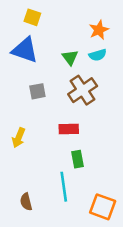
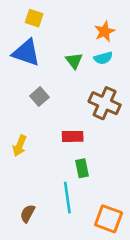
brown cross: (83, 90) -> (105, 103), moved, turned -32
gray square: (37, 91) -> (39, 97), turned -30
brown semicircle: (26, 202) -> (27, 213), turned 42

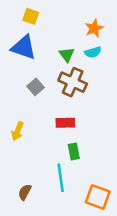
brown cross: (105, 103) -> (73, 82), moved

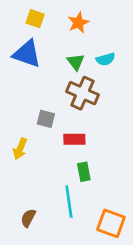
orange star: (94, 28) -> (78, 23), moved
gray square: (36, 87) -> (46, 119), moved, turned -35

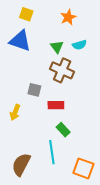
orange star: (78, 23) -> (68, 17), moved
green rectangle: (84, 172) -> (63, 130), turned -32
brown semicircle: (28, 218) -> (21, 164), size x1.6

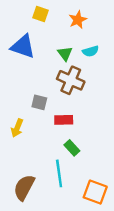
yellow square: (26, 14) -> (40, 14), moved

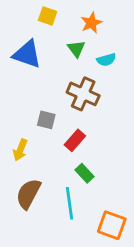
green triangle: (65, 54) -> (76, 49), moved
red rectangle: (64, 120) -> (75, 140), turned -48
brown semicircle: (24, 187) -> (28, 194), moved

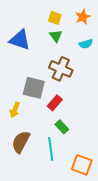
yellow square: (48, 16) -> (55, 18), moved
orange star: (91, 23) -> (83, 17), moved
cyan semicircle: (106, 60) -> (86, 44), moved
gray square: (46, 120) -> (34, 88), size x1.6

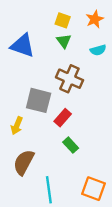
cyan line: (51, 149) -> (49, 190), moved

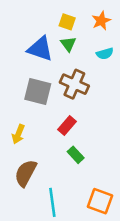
blue triangle: (23, 46) -> (40, 49), moved
gray square: (39, 100) -> (38, 91), moved

